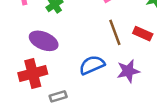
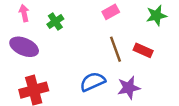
purple ellipse: (44, 41) -> (24, 47), moved

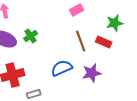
green star: (156, 16) -> (115, 23), moved
green cross: (55, 22) -> (31, 36), moved

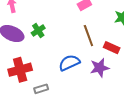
red rectangle: (104, 42) -> (112, 48), moved

